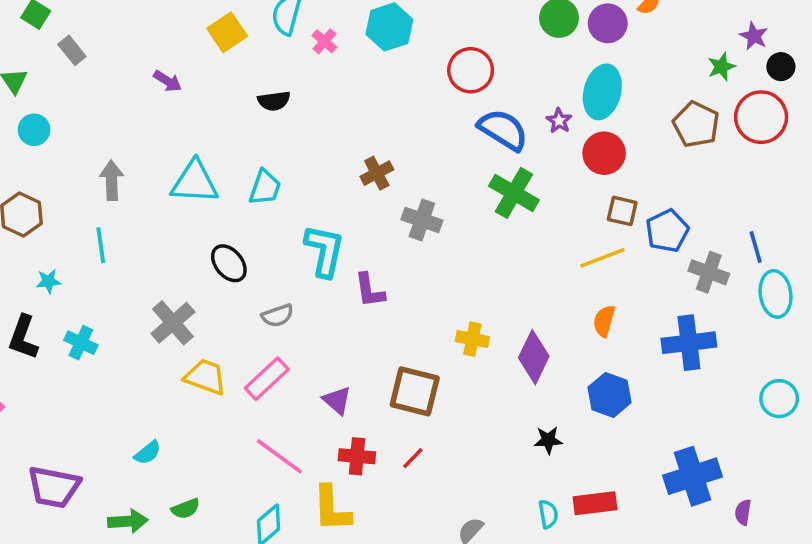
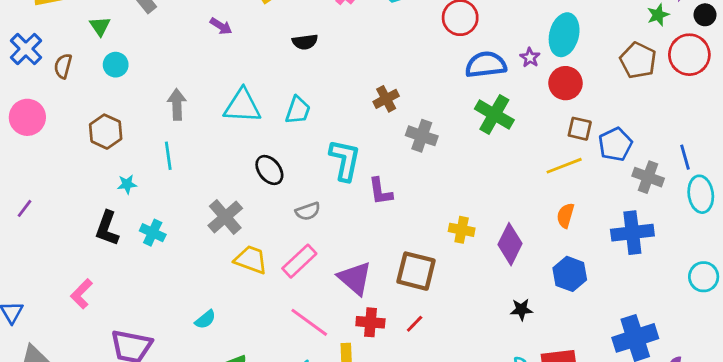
blue semicircle: (503, 130) -> (486, 65), turned -39
purple triangle: (337, 400) -> (355, 278), size x1.5

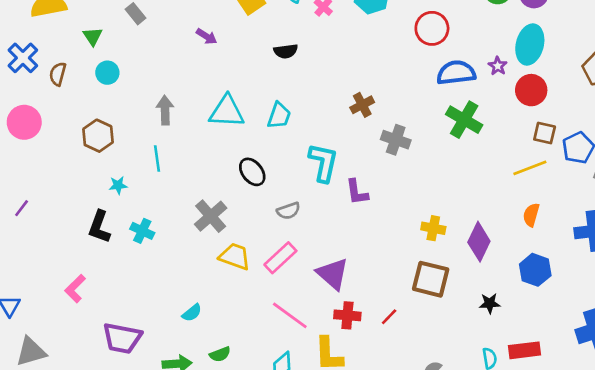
brown square: (416, 271) -> (431, 279), moved

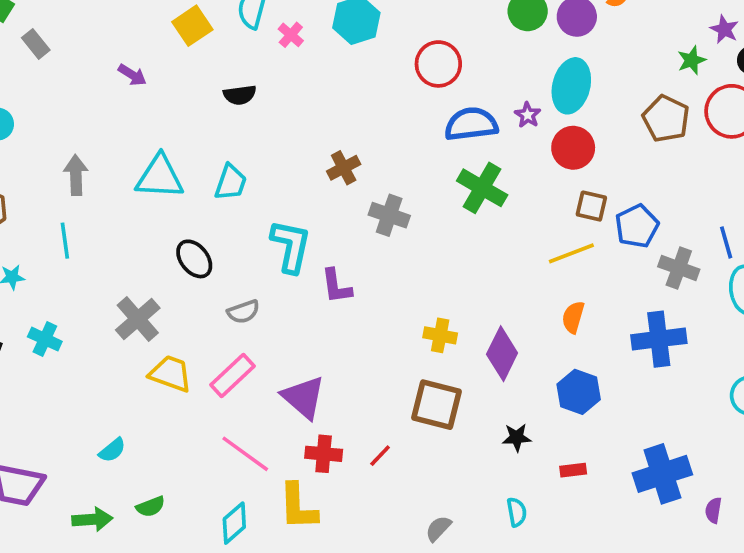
red rectangle: (524, 350) -> (573, 470), moved, size x0.6

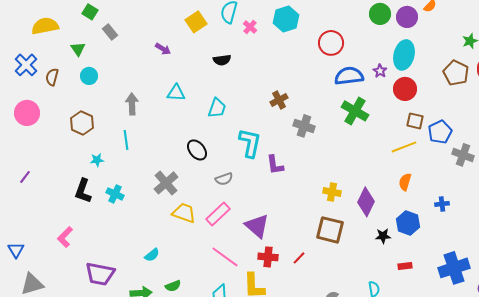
cyan triangle: (160, 177) -> (176, 93), moved, size x0.7
blue cross: (659, 339) -> (442, 204), moved, size x0.5
black star: (517, 437) -> (383, 236), moved

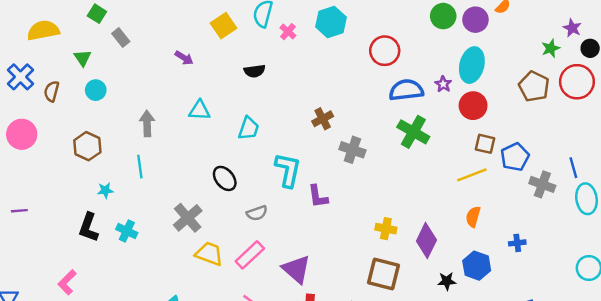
purple line: (25, 177) -> (19, 211), turned 48

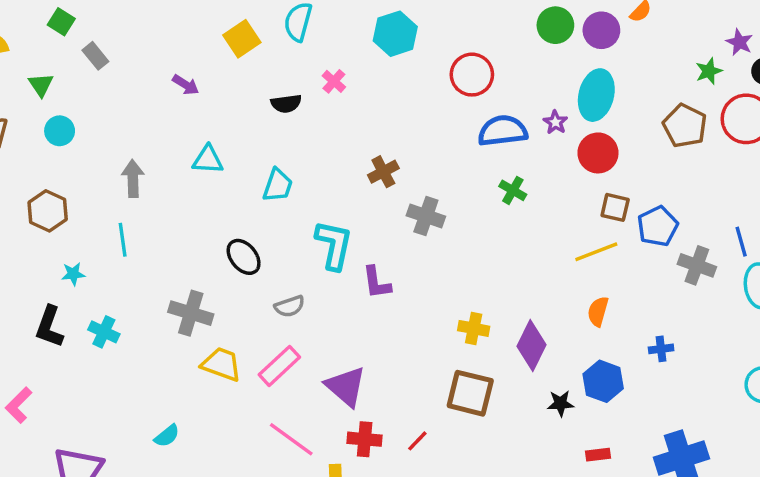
pink cross: (288, 32) -> (334, 81), moved
green cross: (413, 132) -> (513, 190), size x0.6
gray cross: (188, 218) -> (191, 313), turned -32

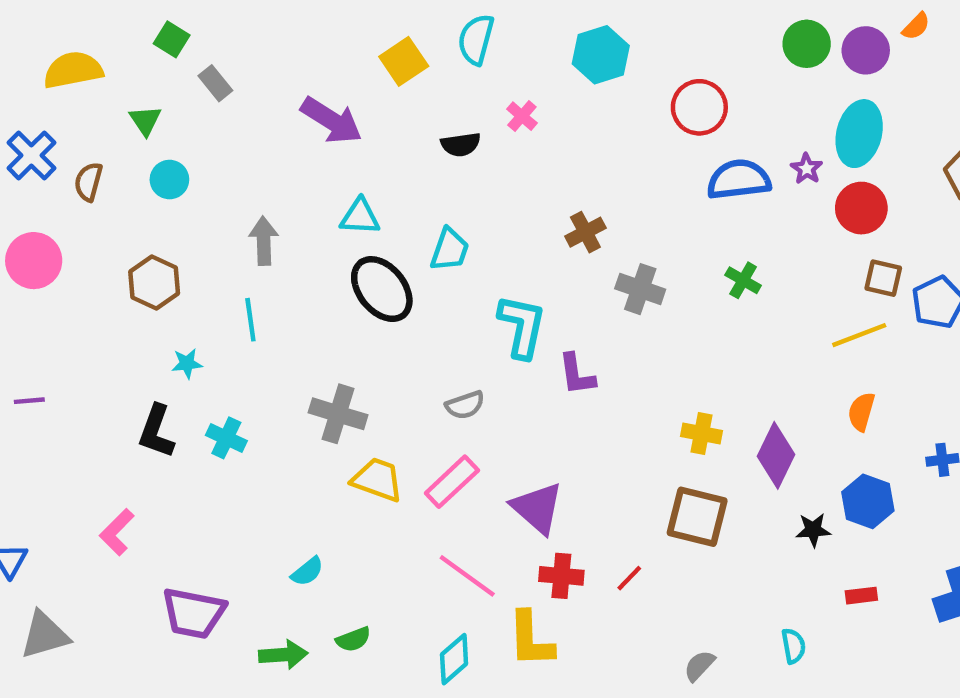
purple arrow: (186, 85) -> (331, 120), size x1.8
green cross: (513, 190) -> (743, 280), moved
black ellipse: (244, 257) -> (382, 289), moved, size x1.4

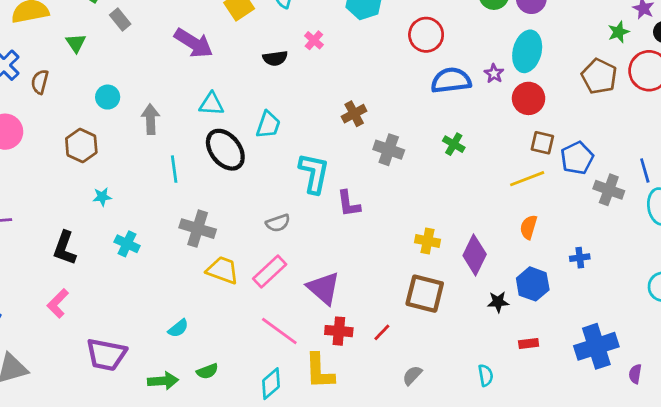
cyan circle: (169, 180) -> (108, 97), moved
cyan line: (250, 320) -> (174, 169), moved
black L-shape: (156, 431) -> (65, 248), moved
gray semicircle: (699, 666) -> (412, 375), moved

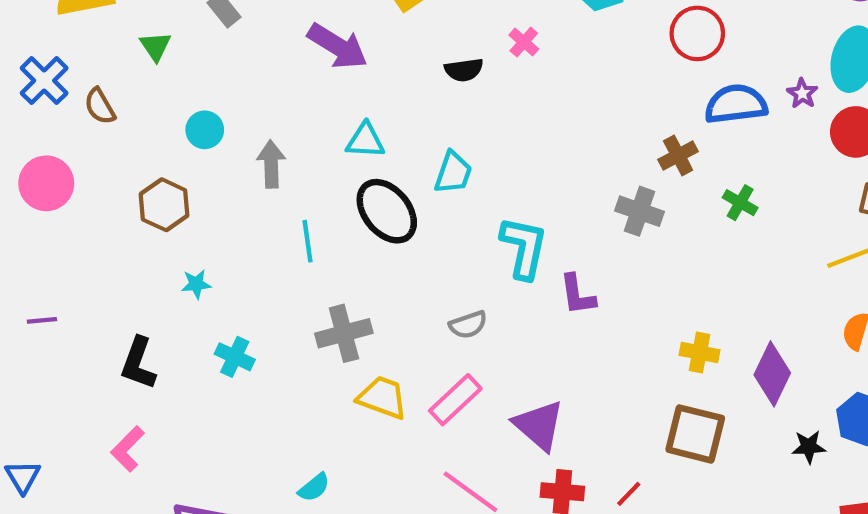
brown semicircle: (40, 82) -> (100, 106), turned -45
brown cross: (354, 114) -> (678, 156), moved
gray cross: (198, 229) -> (344, 333), turned -32

